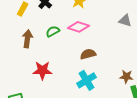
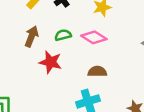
red star: (42, 70) -> (51, 62), moved

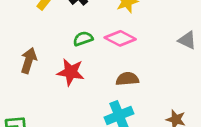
brown arrow: (31, 36) -> (29, 61), moved

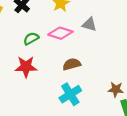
gray triangle: (187, 40) -> (89, 24), moved

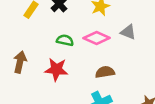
green semicircle: (31, 39) -> (65, 40), turned 35

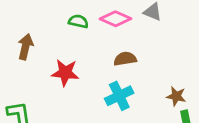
red star: (56, 69) -> (65, 73), moved

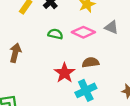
red star: (65, 73) -> (65, 73), moved, turned 30

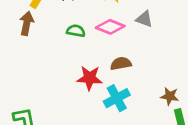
brown arrow: (15, 53) -> (27, 23), moved
red star: (65, 73) -> (90, 78), turned -30

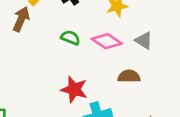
brown semicircle: (121, 64) -> (129, 76), moved

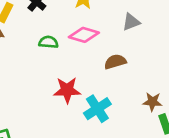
gray triangle: (144, 41) -> (131, 22), moved, turned -36

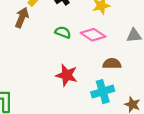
cyan cross: (97, 109) -> (103, 92), moved

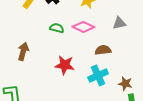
brown arrow: (22, 17) -> (23, 51), moved

